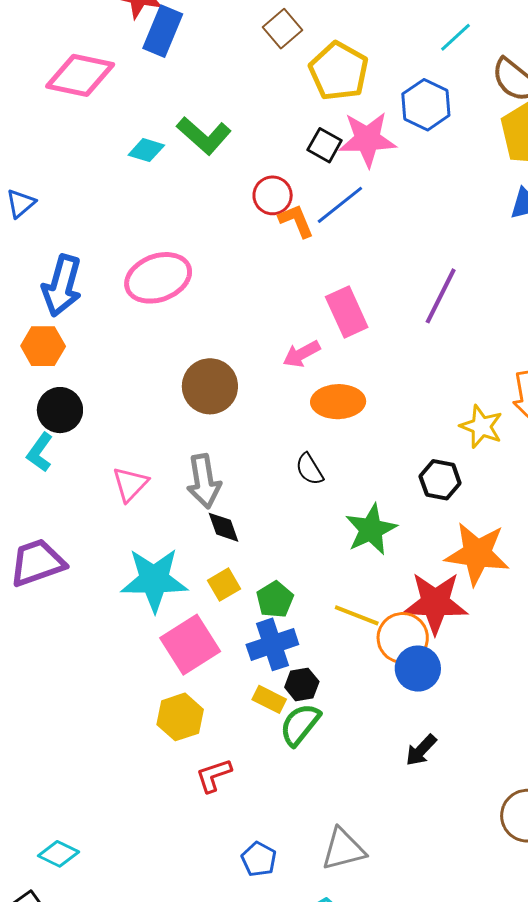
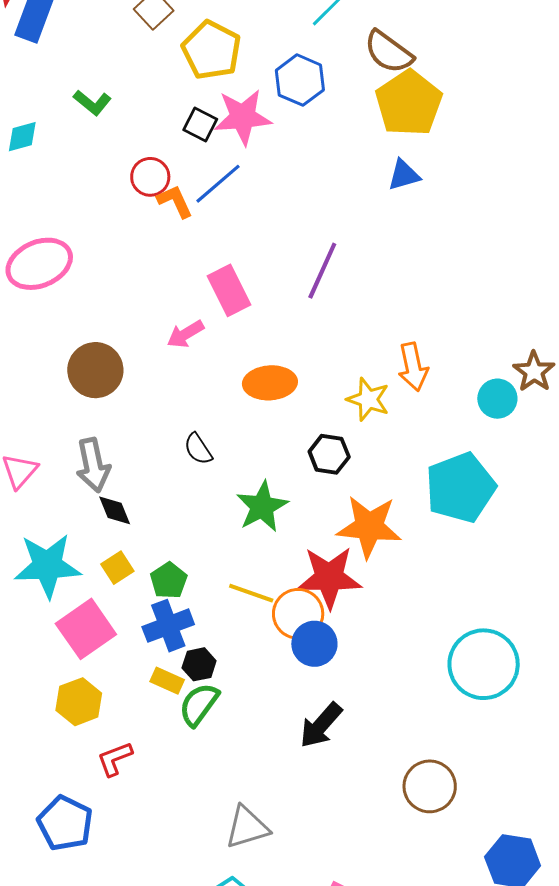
green L-shape: (204, 136) -> (92, 103), moved, size x0.7
cyan diamond: (146, 150) -> (22, 137), turned -30
orange ellipse: (338, 402) -> (270, 383), moved
black arrow: (421, 750) -> (321, 725), size x1.4
blue pentagon: (259, 859) -> (65, 823), moved, size x1.6

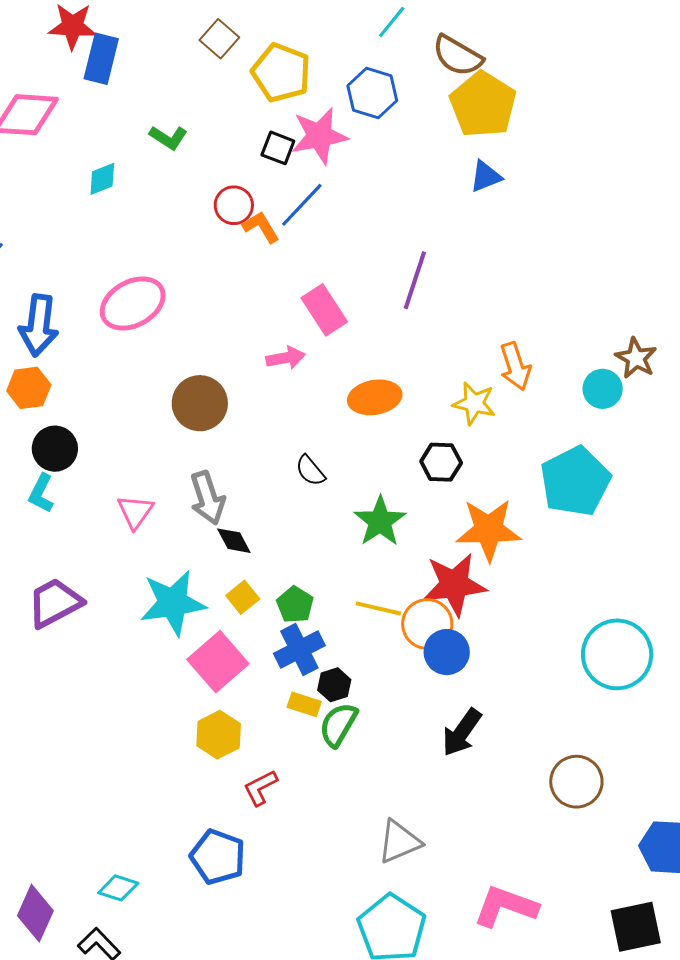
pink arrow: (186, 334) -> (286, 358), turned -153

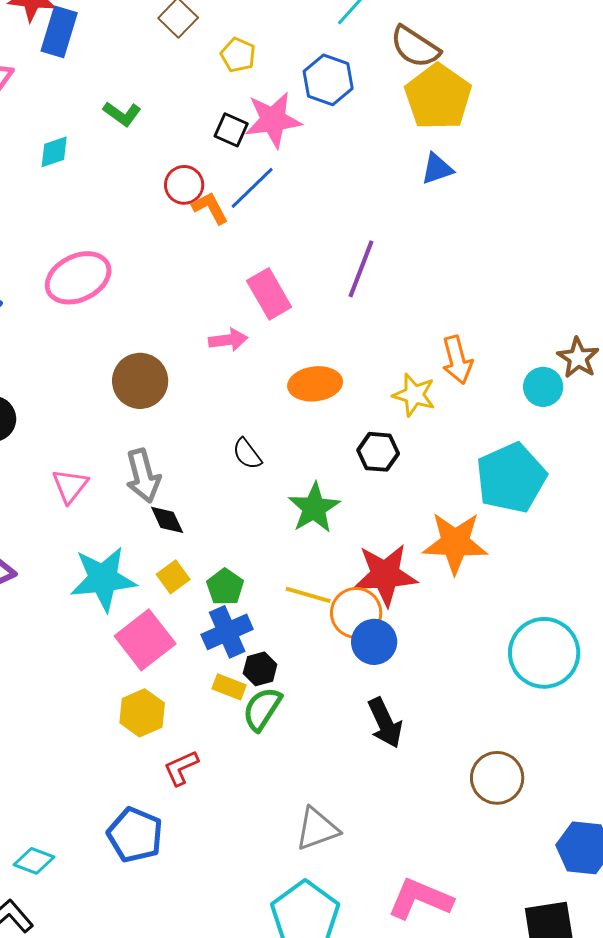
yellow pentagon: (281, 73) -> (238, 55), size x0.6
orange star: (489, 530) -> (455, 543), moved
black arrow: (462, 732) -> (385, 723), turned -63

